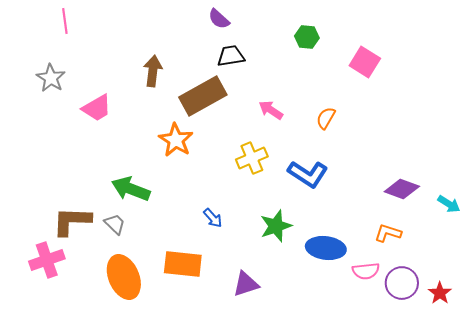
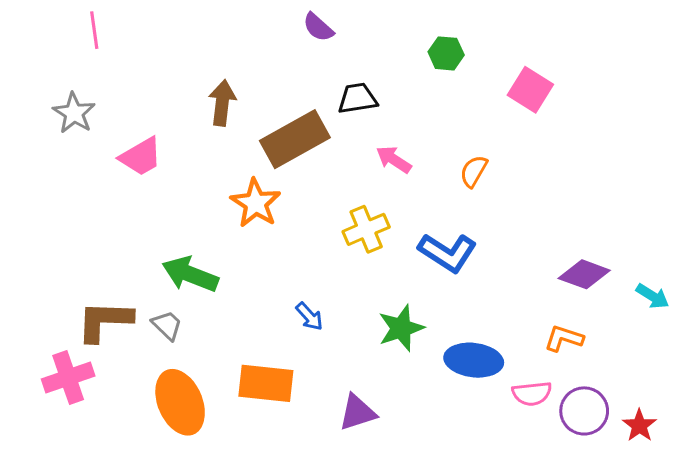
black trapezoid: (231, 56) -> (357, 98), moved

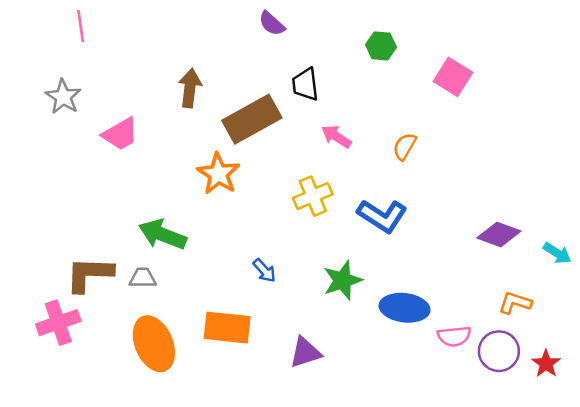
black trapezoid: (357, 98) -> (305, 84), turned -88
gray trapezoid: (167, 325) -> (143, 278), turned -44
orange L-shape: (564, 338) -> (515, 303), moved

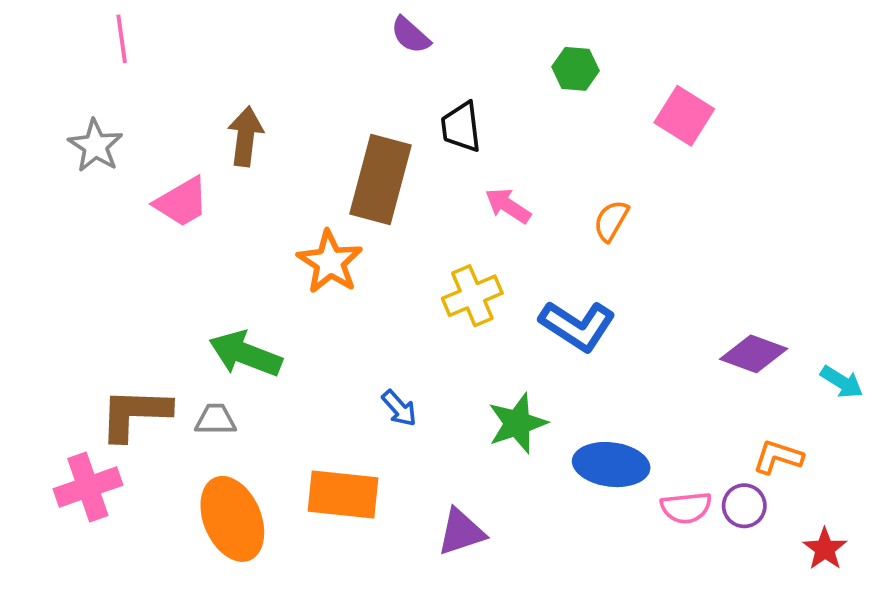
brown arrow: (190, 88) -> (245, 136), moved
brown rectangle: (252, 119) -> (380, 179), turned -46
purple circle: (499, 351) -> (744, 506), moved, size x0.7

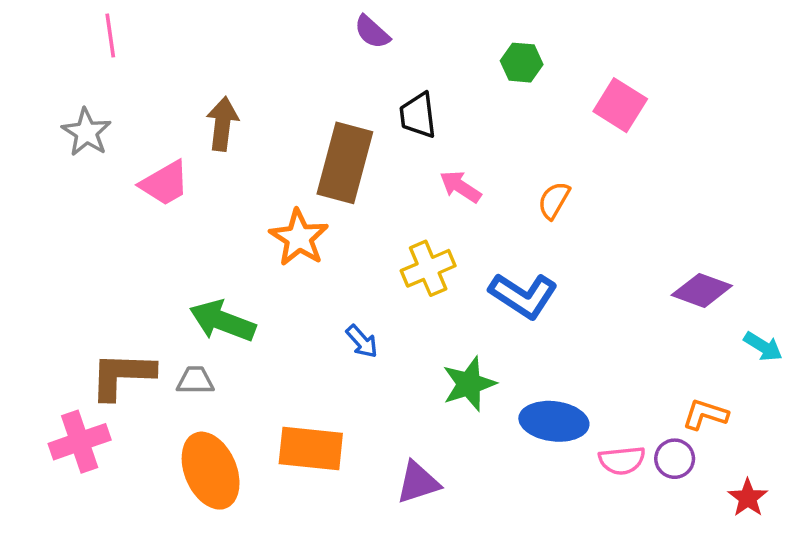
purple diamond: (754, 354) -> (702, 290), moved
blue arrow: (399, 408) -> (362, 341), moved

